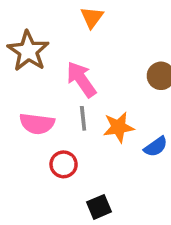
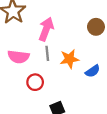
pink arrow: (81, 79) -> (46, 29), turned 55

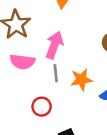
pink semicircle: (18, 57) -> (22, 62), moved

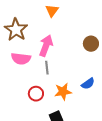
orange star: (81, 80) -> (63, 92), moved

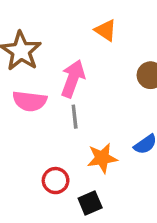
orange triangle: (52, 11) -> (106, 30), moved, turned -32
red circle: (36, 94) -> (56, 181), moved

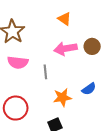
pink arrow: (73, 79) -> (66, 49), moved, turned -120
red circle: (56, 181) -> (16, 108), moved, size x1.5

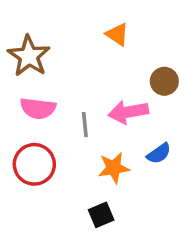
pink arrow: (66, 49) -> (128, 112), moved
red circle: (16, 108) -> (34, 164), moved

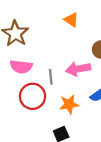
red circle: (34, 164) -> (32, 96), moved

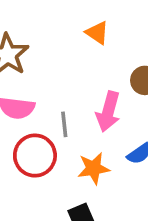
pink arrow: (78, 69) -> (108, 112), turned -65

